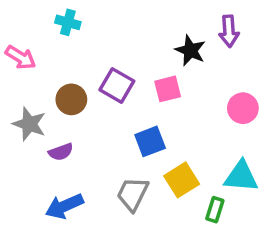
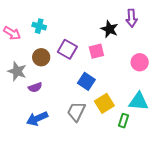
cyan cross: (68, 22) -> (39, 26), moved
blue square: (150, 141) -> (86, 81), turned -36

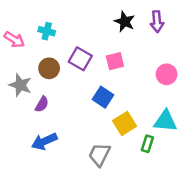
black star: (109, 29) -> (125, 22), moved
purple semicircle: (35, 87) -> (42, 104), turned -40
gray trapezoid: (76, 111) -> (99, 155), moved

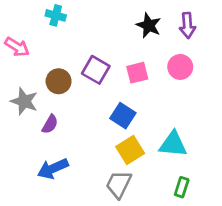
cyan cross: (47, 31) -> (56, 15), moved
pink circle: (167, 74) -> (180, 67), moved
cyan triangle: (165, 121) -> (173, 144), moved
yellow square: (125, 123) -> (130, 150), moved
green rectangle: (147, 144) -> (182, 187), moved

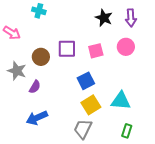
purple square: (96, 70) -> (67, 49), turned -30
blue square: (123, 116) -> (86, 81), turned 30

